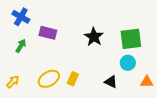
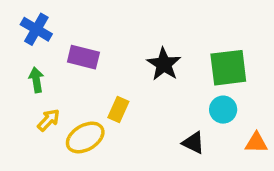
green arrow: (21, 46) -> (36, 80), turned -40
yellow rectangle: (73, 79) -> (118, 110), moved
yellow arrow: (13, 82) -> (49, 120), moved

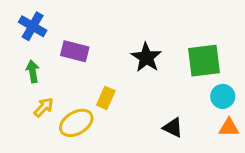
cyan circle: (223, 110) -> (223, 96), moved

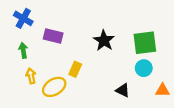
cyan circle: (223, 96) -> (144, 68), moved
yellow arrow: (44, 107) -> (31, 76), turned -56

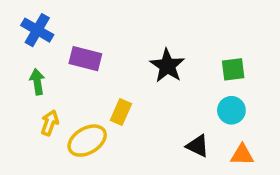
green square: (145, 43) -> (233, 69), size x0.6
yellow arrow: (31, 76) -> (50, 123), turned 32
orange triangle: (163, 90) -> (242, 155), moved

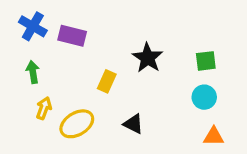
purple rectangle: (85, 59) -> (72, 36), moved
yellow rectangle: (121, 112) -> (107, 81), moved
black triangle: (198, 146) -> (133, 124), moved

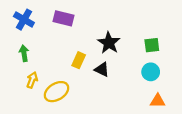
purple rectangle: (72, 36) -> (63, 18), moved
black triangle: (133, 124) -> (102, 70), moved

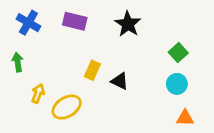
black star: (109, 43) -> (128, 24), moved
green square: (152, 45) -> (178, 53), turned -35
green arrow: (24, 53) -> (18, 62), moved

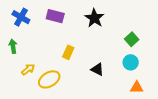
black triangle: (120, 81) -> (97, 69), moved
yellow arrow: (38, 93) -> (28, 69), turned 32

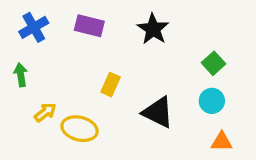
blue cross: (21, 17) -> (34, 27), turned 30
black triangle: (97, 69) -> (158, 112), size x1.5
yellow ellipse: (49, 79) -> (80, 129), turned 45

